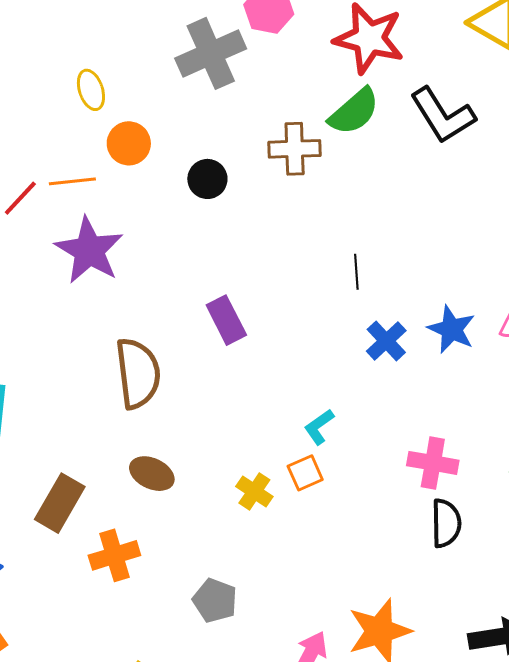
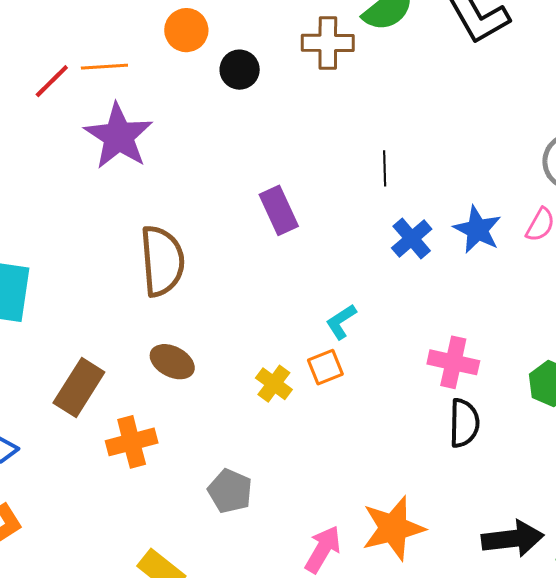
orange circle: (129, 143) -> (186, 30), moved
purple rectangle: (226, 320) -> (279, 210), moved

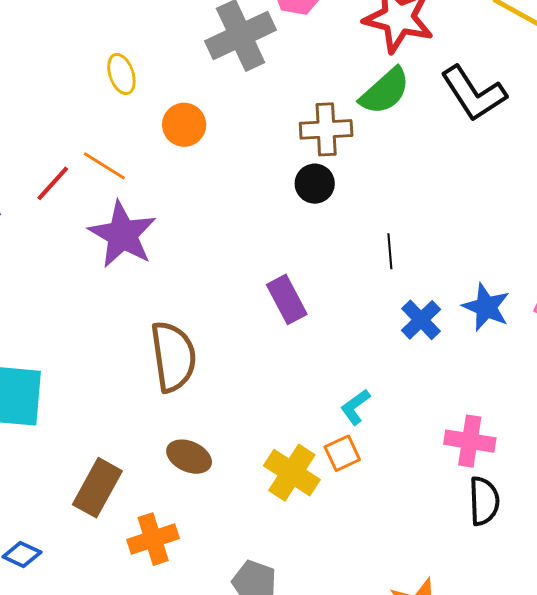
orange line: (104, 67) -> (104, 166), turned 39
black circle: (240, 70) -> (315, 184), moved
yellow cross: (274, 384) -> (292, 473), size x1.5

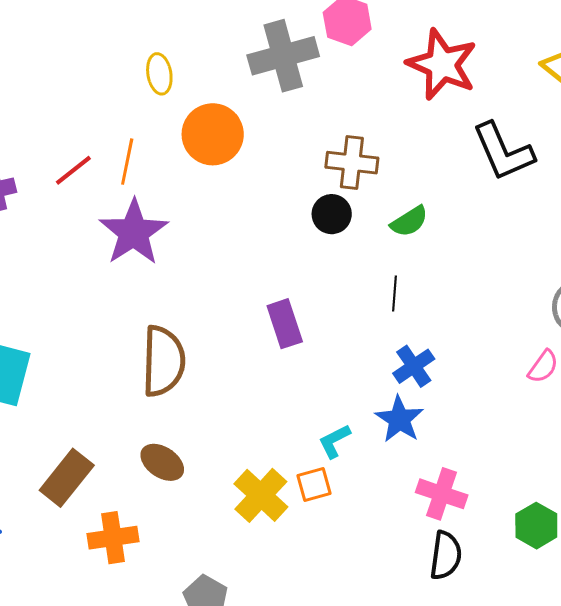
green semicircle: (385, 91) -> (409, 221), moved, size x0.7
orange circle: (184, 125) -> (213, 134), size x1.4
orange line: (104, 166) -> (127, 162), turned 60
blue star: (486, 307) -> (399, 419), moved

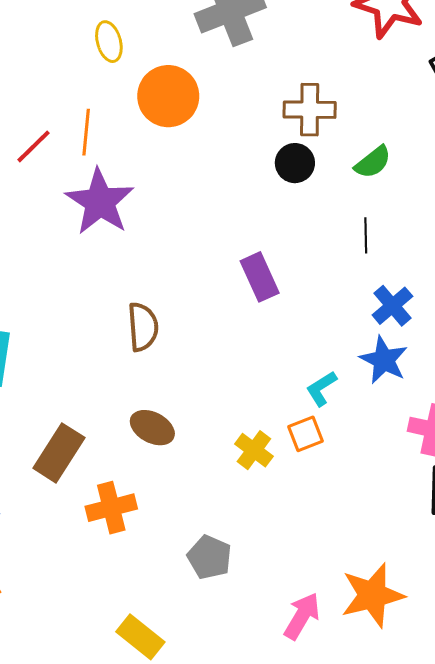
brown semicircle: (163, 361) -> (143, 327), size x0.7
yellow cross: (261, 495) -> (254, 450), size x0.7

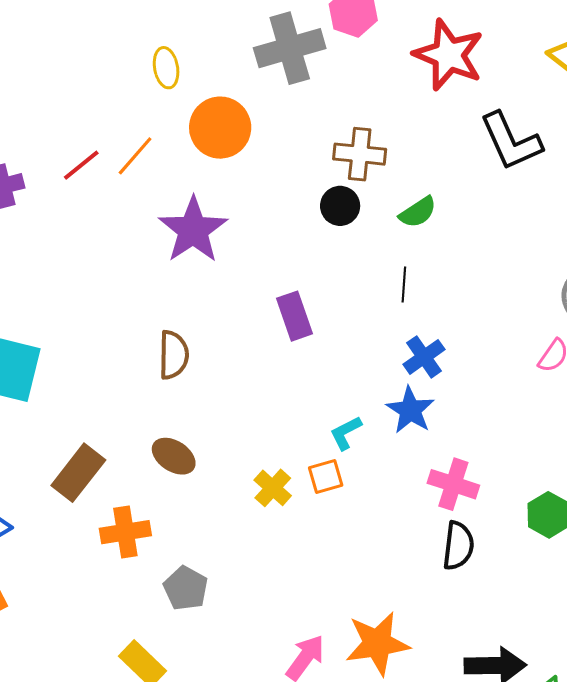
orange line: (86, 132) -> (135, 156), turned 30
purple star: (100, 202) -> (193, 230), moved
gray pentagon: (210, 557) -> (186, 588), moved

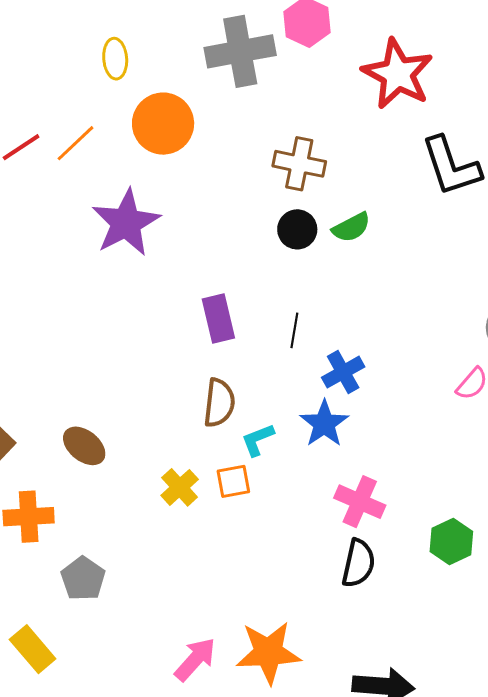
black circle: (340, 206) -> (297, 229), moved
black line: (404, 284) -> (294, 330), moved
brown semicircle: (174, 355) -> (219, 403), moved

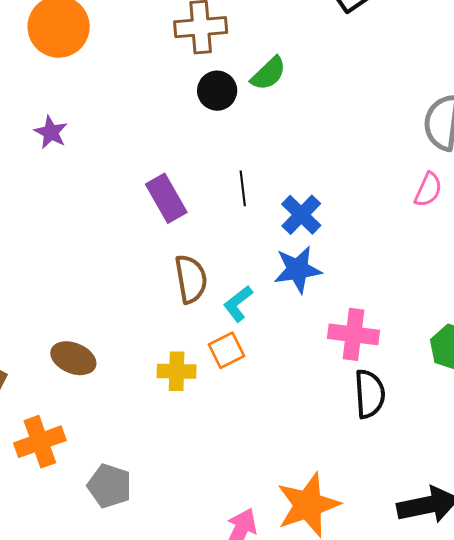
purple star: (126, 223) -> (51, 132), size x0.5
blue star: (324, 424) -> (298, 269), turned -30
yellow cross: (180, 487) -> (177, 371), turned -30

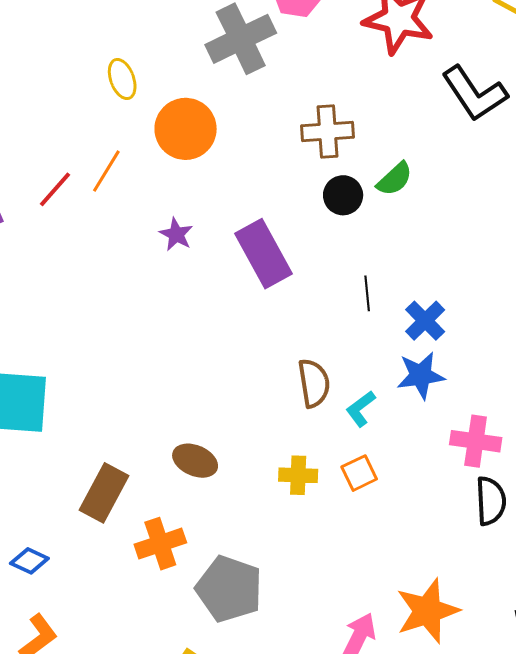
purple rectangle: (166, 198) -> (264, 254), moved, size x1.4
orange square: (226, 350) -> (359, 473), moved
gray pentagon: (110, 486) -> (229, 589), size x1.5

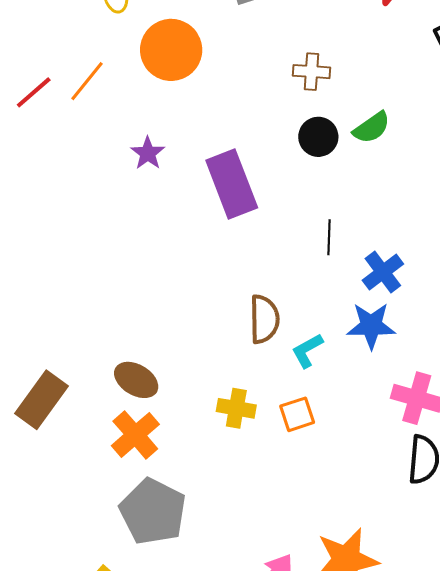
brown cross: (328, 132) -> (311, 72), size x0.7
orange cross: (160, 544) -> (135, 435), moved, turned -30

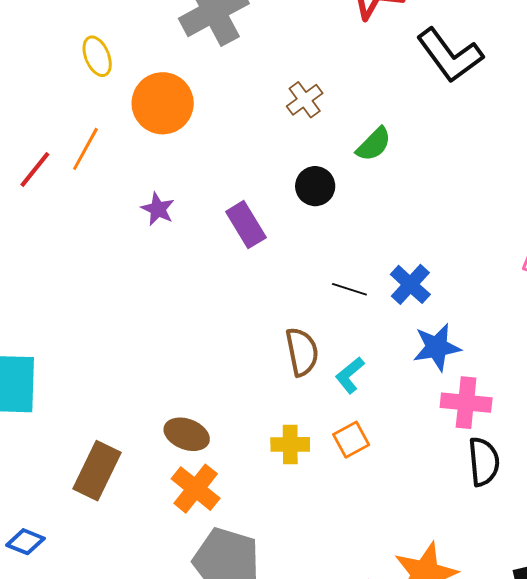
brown cross: (311, 72) -> (305, 100), turned -30
black circle: (318, 137) -> (315, 186), moved
purple rectangle: (232, 184) -> (246, 225), size x0.7
black line: (329, 237) -> (349, 289), moved, turned -64
blue star: (371, 326) -> (437, 347), moved

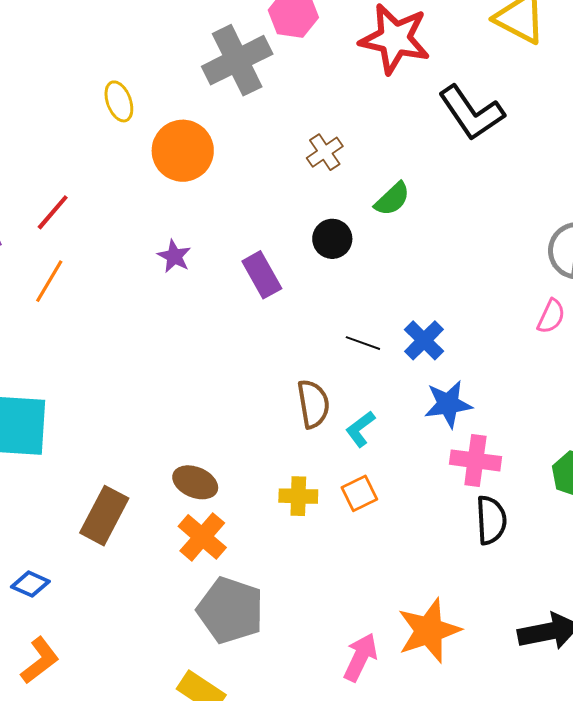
orange line: (85, 149) -> (49, 281), moved

